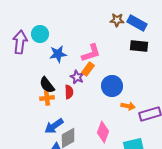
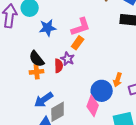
purple star: (77, 77) -> (68, 59), moved
blue circle: (112, 86) -> (102, 91), moved
orange arrow: (128, 106) -> (118, 80), turned 96

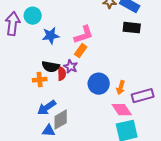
black semicircle: (37, 59) -> (51, 67), moved, turned -42
blue circle: (102, 91) -> (99, 84), moved
pink diamond: (93, 106) -> (122, 110), moved, turned -55

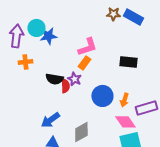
black rectangle: (132, 28) -> (128, 62), moved
blue star: (51, 36) -> (48, 36), moved
orange cross: (40, 80) -> (25, 62), moved
gray diamond: (61, 120) -> (81, 132), moved

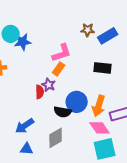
brown star: (113, 14) -> (88, 30), moved
blue rectangle: (133, 17) -> (108, 36), moved, turned -60
black semicircle: (54, 79) -> (63, 112), moved
orange arrow: (124, 100) -> (99, 106), size x1.5

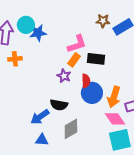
black rectangle: (103, 68) -> (96, 59), moved
red semicircle: (40, 92) -> (86, 81), moved
black semicircle: (63, 112) -> (59, 105), moved

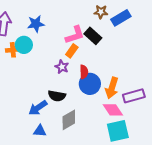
cyan circle: (26, 25) -> (24, 45), moved
black rectangle: (96, 59) -> (93, 36), moved, turned 36

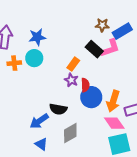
pink L-shape: (75, 35) -> (110, 48), moved
cyan circle: (24, 45) -> (34, 58), moved
purple star: (62, 67) -> (71, 80), moved
blue triangle: (40, 131) -> (41, 144), turned 32

